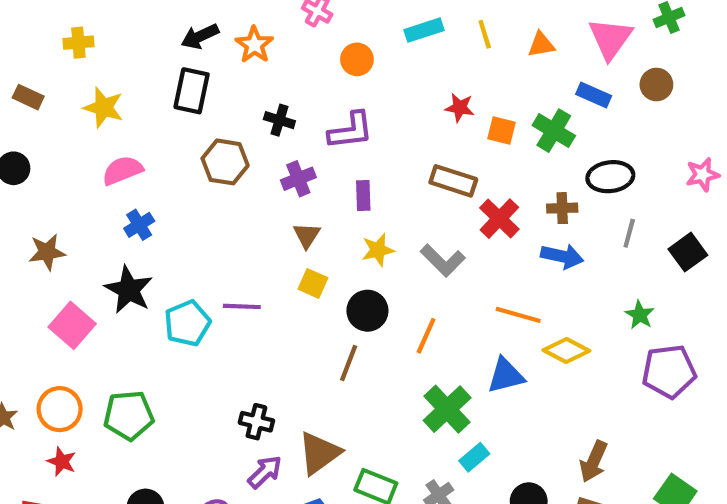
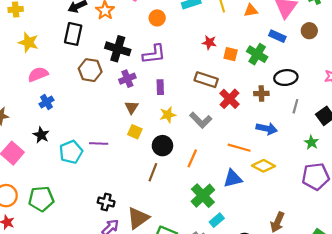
black cross: (279, 120) -> (118, 49), size x1.6
blue arrow: (562, 256) -> (267, 129), moved
black star: (129, 290) -> (41, 135), size x0.7
green star: (640, 315) -> (311, 142), moved

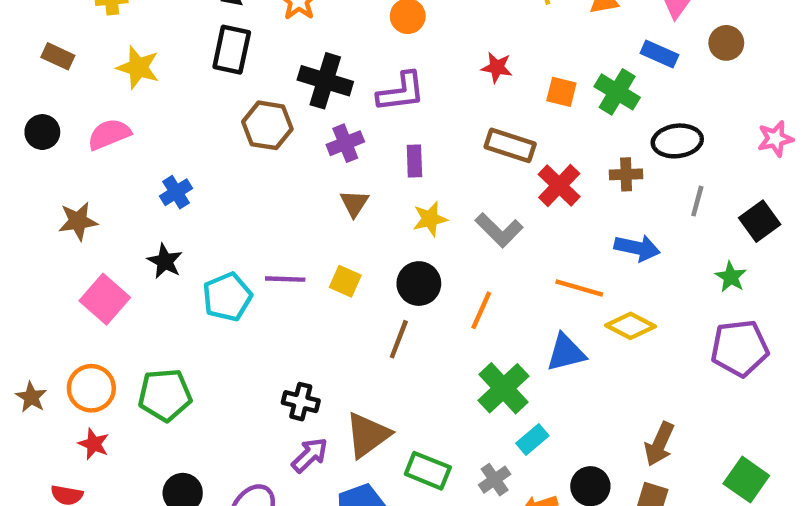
red star: (209, 42) -> (497, 67), moved
pink semicircle: (38, 74) -> (109, 134), moved
yellow square: (135, 132) -> (345, 281), moved

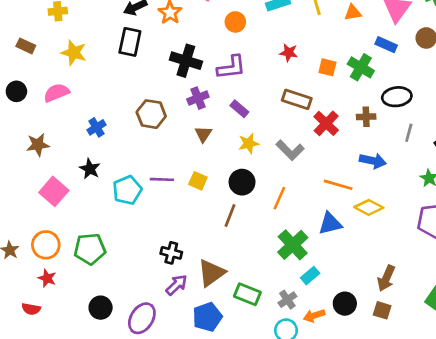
brown hexagon: (267, 125) -> (151, 114), moved
purple rectangle: (414, 161) -> (239, 109), turned -48

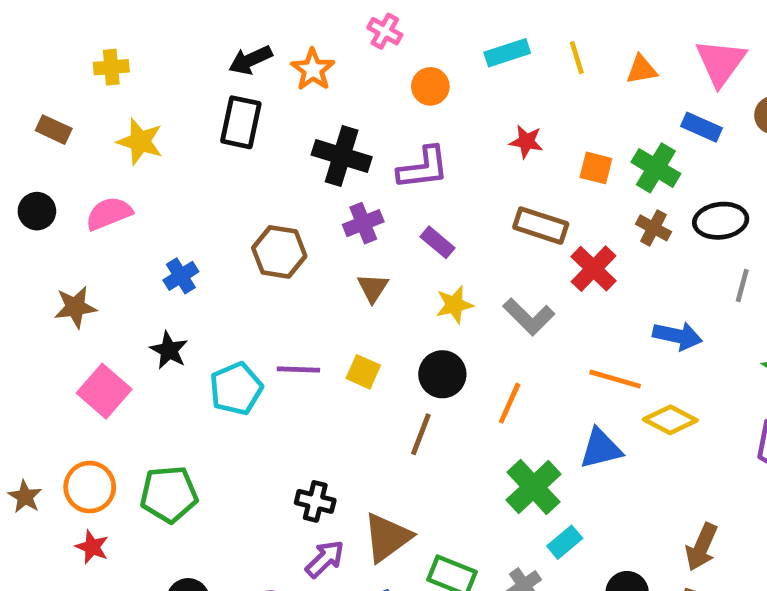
brown cross: (366, 117) -> (653, 228), moved, turned 30

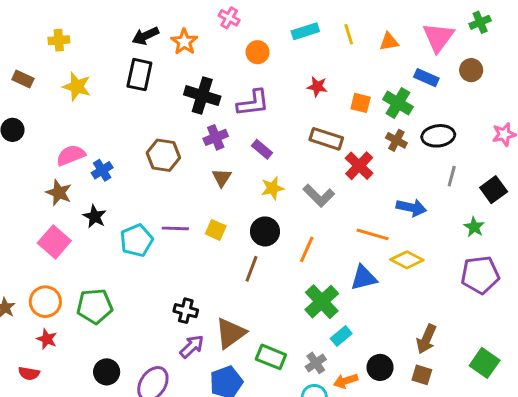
pink semicircle: (109, 214) -> (71, 155), moved
brown star: (75, 307) -> (59, 193), moved, turned 30

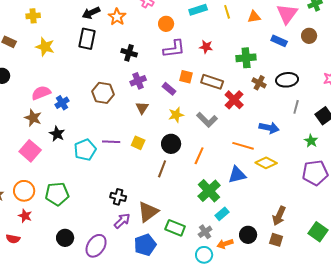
black cross: (202, 96) -> (129, 53), size x0.7
purple L-shape: (253, 103) -> (174, 49), moved
orange square: (361, 103) -> (186, 77), moved
green cross: (398, 103) -> (246, 58), moved, turned -36

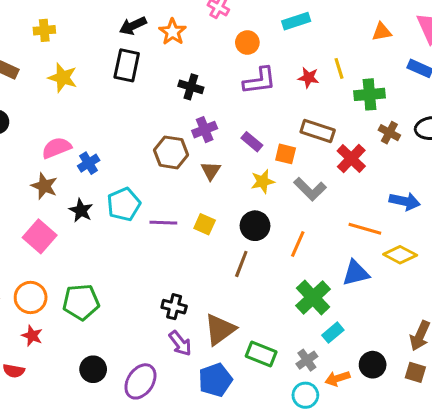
yellow line: (227, 12) -> (339, 68), moved
orange square: (186, 77) -> (286, 154), moved
brown hexagon: (103, 93) -> (171, 152), moved
cyan pentagon: (85, 150) -> (124, 204), moved
purple arrow: (122, 221) -> (180, 343), turned 96

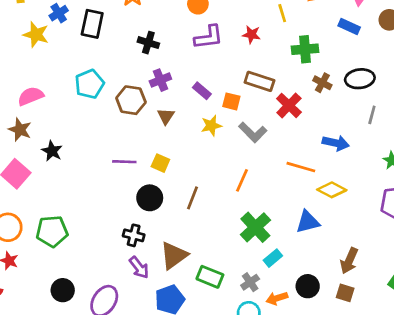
yellow line: (339, 68) -> (282, 13), moved
blue cross: (89, 163) -> (59, 13), moved
cyan pentagon: (124, 204) -> (89, 84), moved
black circle: (255, 226) -> (150, 198), moved
blue triangle: (356, 273) -> (308, 222), moved

